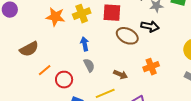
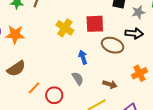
yellow cross: (82, 14) -> (65, 28), turned -30
orange star: (55, 17) -> (15, 35), moved
blue arrow: (85, 44) -> (83, 57), moved

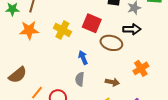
red square: (95, 24) -> (92, 23), turned 30
orange star: (15, 35) -> (29, 30), moved
gray semicircle: (78, 78) -> (80, 79), turned -136

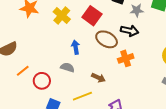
orange cross: (141, 68) -> (126, 58), moved
gray semicircle: (80, 79) -> (67, 67), turned 88

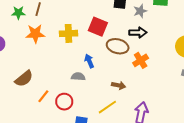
yellow cross: (62, 16) -> (69, 33), turned -30
gray semicircle: (67, 67) -> (78, 77), moved

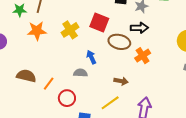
yellow cross: (69, 33) -> (70, 30), turned -30
brown semicircle: (24, 79) -> (26, 76), turned -126
orange line: (43, 96) -> (49, 84), moved

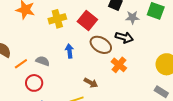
orange cross: (143, 56) -> (119, 65), turned -35
gray semicircle: (80, 73) -> (43, 61), moved

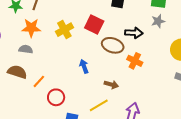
gray star: (132, 17) -> (158, 21), moved
blue arrow: (69, 51) -> (84, 66), moved
gray semicircle: (43, 61) -> (26, 49), moved

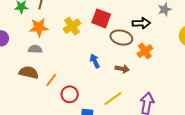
orange cross: (135, 61) -> (145, 51), turned 35
brown arrow: (111, 85) -> (122, 69), moved

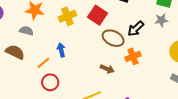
black arrow: (141, 23) -> (136, 29), turned 126
blue arrow: (95, 61) -> (61, 50), moved
orange line: (51, 80) -> (43, 63), moved

